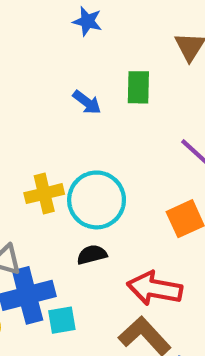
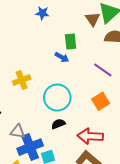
blue arrow: (87, 102) -> (62, 57), moved
yellow cross: (44, 194) -> (22, 80), moved

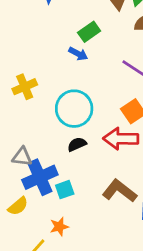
green rectangle: (71, 41) -> (89, 32), turned 63
red arrow: (90, 136) -> (121, 139), moved

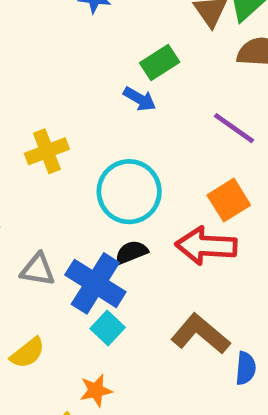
blue cross: (40, 177) -> (95, 283), moved, turned -36
cyan square: (65, 190) -> (108, 328), turned -30

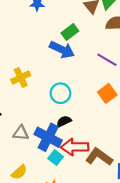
blue arrow: (140, 99) -> (62, 50), size x1.6
cyan circle: (129, 192) -> (60, 93), size x0.7
red arrow: (206, 246) -> (75, 147), moved

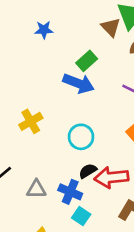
blue cross: (48, 137) -> (70, 192), size x0.7
red arrow: (75, 147) -> (111, 177), moved

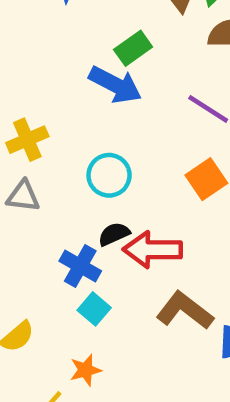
gray triangle: (36, 189) -> (23, 196), moved

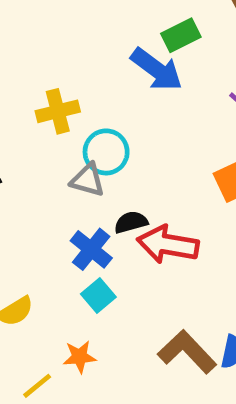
cyan circle: (109, 175) -> (106, 152), moved
gray triangle: (23, 196) -> (88, 180), moved
brown L-shape: (185, 311) -> (187, 352), moved

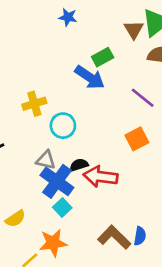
gray triangle: (88, 180) -> (46, 160), moved
blue cross: (91, 249) -> (57, 181), size x1.4
orange star: (80, 357) -> (53, 243), size x1.5

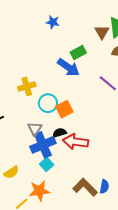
orange square: (137, 139) -> (64, 109), moved
gray triangle: (46, 160) -> (35, 129), turned 49
blue cross: (57, 181) -> (43, 145), turned 30

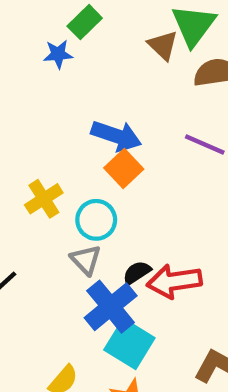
green rectangle: (78, 52) -> (85, 22), moved
orange square: (64, 109) -> (124, 169), moved
gray triangle: (35, 129) -> (86, 260), moved
cyan square: (47, 164) -> (129, 344), size x1.6

